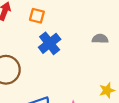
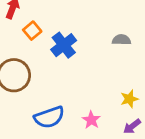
orange square: (37, 16) -> (32, 31), moved, turned 35

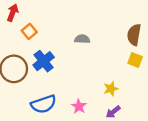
gray semicircle: (122, 40) -> (82, 39), moved
blue cross: (64, 45) -> (44, 61), moved

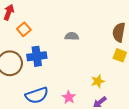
blue cross: (44, 61) -> (37, 56), turned 30

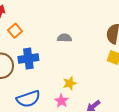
yellow star: (98, 81) -> (70, 83), moved

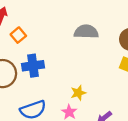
gray semicircle: (65, 38) -> (86, 32), moved, size x1.5

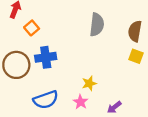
gray semicircle: (86, 32) -> (97, 25), turned 95

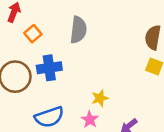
gray semicircle: (97, 25) -> (78, 30), moved

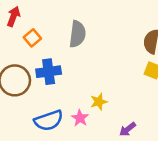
pink star: (90, 120) -> (80, 118), moved

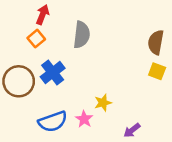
red arrow: (13, 16) -> (43, 15), moved
blue cross: (49, 72) -> (53, 72), turned -30

